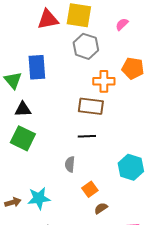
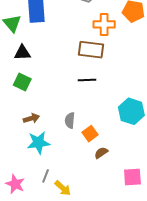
green square: (23, 138) -> (22, 82), size x0.7
gray semicircle: (70, 164) -> (70, 120), moved
brown arrow: (13, 202) -> (31, 118), moved

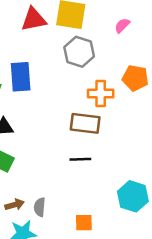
gray semicircle: (70, 120) -> (40, 207), moved
orange square: (90, 134) -> (84, 223), turned 35

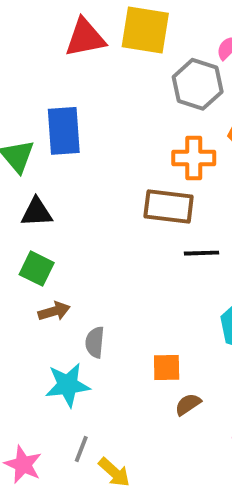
gray hexagon: (79, 52) -> (198, 84), moved
black line: (80, 159) -> (202, 253), moved
brown arrow: (15, 205) -> (54, 311), moved

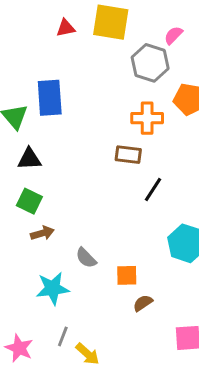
red triangle: (85, 38) -> (66, 28), size x0.6
brown rectangle: (169, 207) -> (128, 155), size x0.7
black line: (202, 253) -> (153, 189), turned -55
gray semicircle: (95, 342) -> (86, 258), moved, turned -50

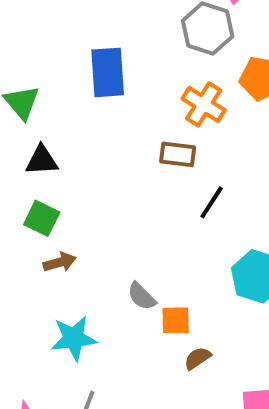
blue rectangle: (50, 98) -> (108, 72), moved
orange cross: (147, 118) -> (204, 104), turned 32
gray semicircle: (86, 258) -> (142, 296), moved

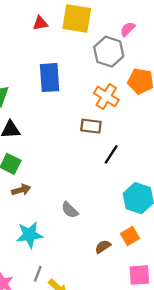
orange square: (176, 320) -> (130, 236), moved, turned -30

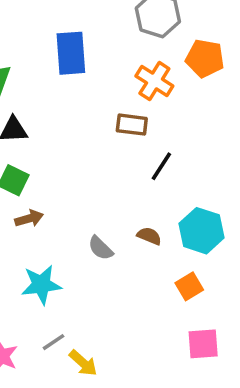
brown semicircle: (103, 247) -> (149, 236), moved, turned 56
gray line: (38, 274) -> (53, 342), turned 35

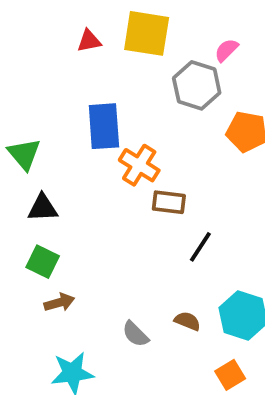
orange cross: (154, 81) -> (139, 165), moved

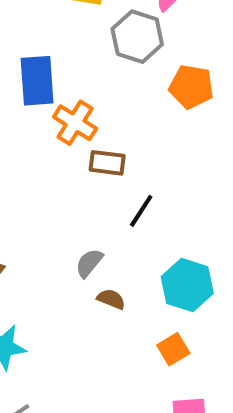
brown semicircle: (187, 321) -> (111, 299), moved
gray semicircle: (135, 334) -> (89, 263), moved, turned 84

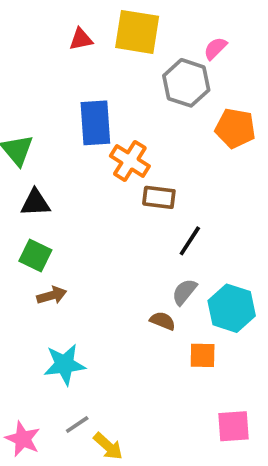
gray semicircle: (89, 263) -> (184, 292), moved
orange square: (173, 349) -> (203, 355), moved, turned 32

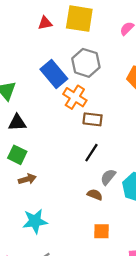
gray hexagon: (186, 83) -> (86, 63), moved
blue rectangle: (95, 123) -> (54, 74), turned -36
black line: (190, 241) -> (91, 153), moved
orange square: (203, 355) -> (101, 231), moved

